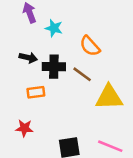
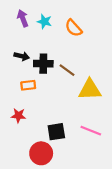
cyan star: (54, 28) -> (44, 22), moved
orange semicircle: (90, 46) -> (74, 28), moved

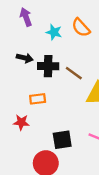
cyan star: (44, 22) -> (54, 32), moved
orange rectangle: (28, 85) -> (38, 99), moved

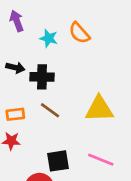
brown line: (74, 73) -> (50, 110), moved
orange rectangle: (38, 99) -> (15, 114), moved

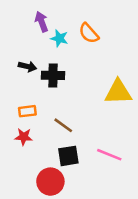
purple arrow: (17, 21) -> (41, 22), moved
yellow triangle: (99, 109) -> (118, 92), moved
brown line: (50, 110) -> (63, 125), moved

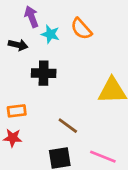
black arrow: (27, 66) -> (18, 45), moved
brown line: (63, 125) -> (68, 126), moved

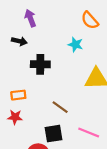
orange semicircle: (81, 29) -> (90, 20), moved
cyan star: (50, 34) -> (75, 45), moved

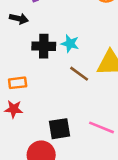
cyan star: (75, 45) -> (70, 44), moved
brown line: (60, 107) -> (79, 74), moved

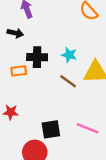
cyan star: (70, 44) -> (69, 55), moved
orange rectangle: (18, 83) -> (19, 71), moved

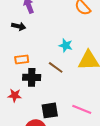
black cross: (37, 57) -> (32, 77), moved
brown line: (68, 81) -> (56, 67), moved

